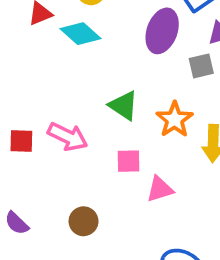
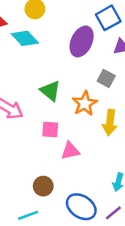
gray square: (201, 66) -> (106, 78), moved, turned 36
brown circle: (84, 221) -> (43, 186), moved

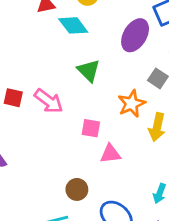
green triangle: (50, 91) -> (89, 71), moved

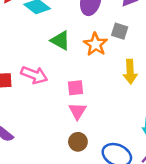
orange star: (132, 104) -> (95, 44), moved
pink triangle: (110, 154) -> (77, 111), moved, turned -36

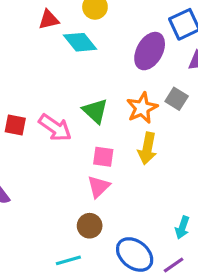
green triangle: (60, 40) -> (95, 111), moved
yellow arrow: (130, 72) -> (147, 149), moved

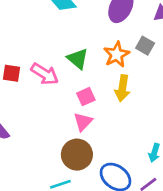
pink square: (103, 157) -> (86, 97), turned -30
brown circle: (90, 226) -> (77, 155), size x1.5

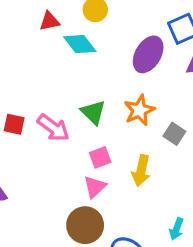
gray square: (145, 46) -> (174, 134), moved
yellow arrow: (122, 88) -> (141, 171), moved

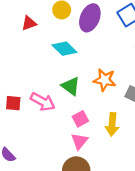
cyan diamond: (80, 44) -> (64, 49), moved
purple ellipse: (148, 54) -> (90, 18), moved
orange star: (139, 110) -> (105, 80), turned -30

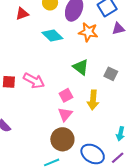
orange star: (105, 80) -> (88, 32), moved
green triangle: (71, 86) -> (81, 67), moved

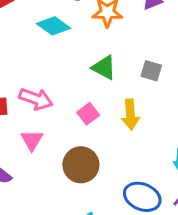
pink triangle: (65, 114) -> (32, 140), moved
brown circle: (62, 139) -> (81, 165), moved

